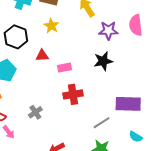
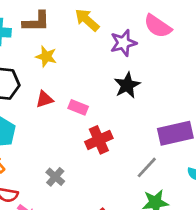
pink semicircle: (136, 25) -> (158, 26), turned -35
pink rectangle: (64, 68) -> (78, 107), turned 48

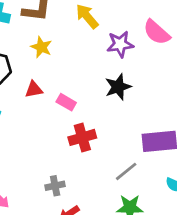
gray cross: (55, 177) -> (55, 186), moved, turned 30

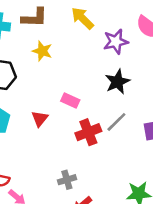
red triangle: (34, 89) -> (40, 119), moved, turned -36
gray line: (126, 171) -> (116, 122), moved

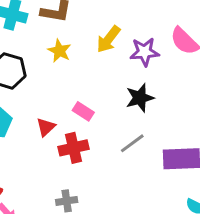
yellow arrow: (82, 18) -> (108, 39), moved, turned -105
red cross: (88, 132) -> (73, 148), moved

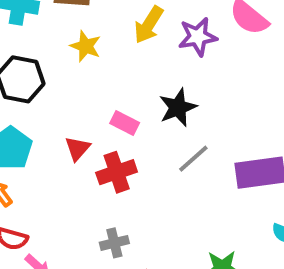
black star: (140, 98) -> (178, 107), moved

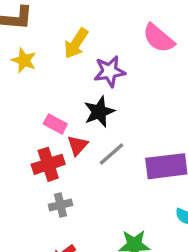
purple star: (198, 37) -> (110, 71), moved
red triangle: (77, 148) -> (78, 145), moved
gray cross: (114, 243) -> (61, 205), moved

